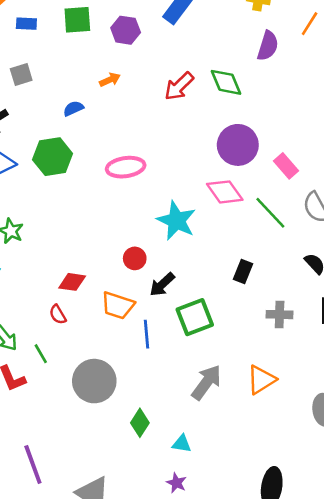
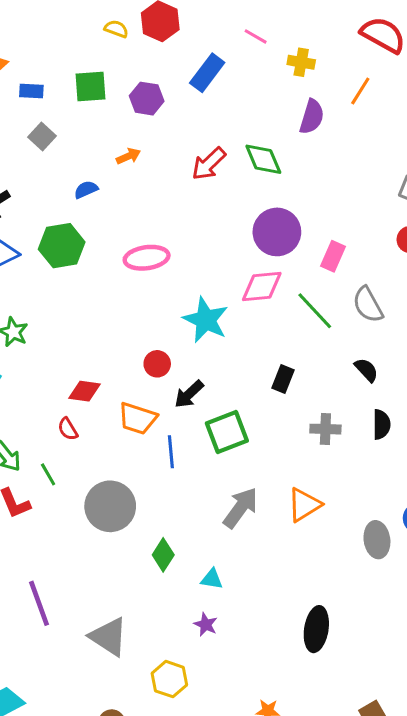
gray square: (21, 75) -> (42, 136), moved, turned -30
pink rectangle: (286, 166) -> (333, 256), turned 65
pink diamond: (225, 192) -> (262, 287), turned -60

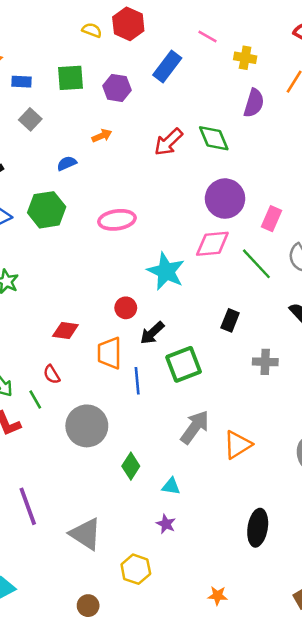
orange trapezoid: (137, 418) -> (109, 353), turned 72
red semicircle: (68, 429) -> (52, 374), moved
orange triangle: (304, 505) -> (238, 445), moved

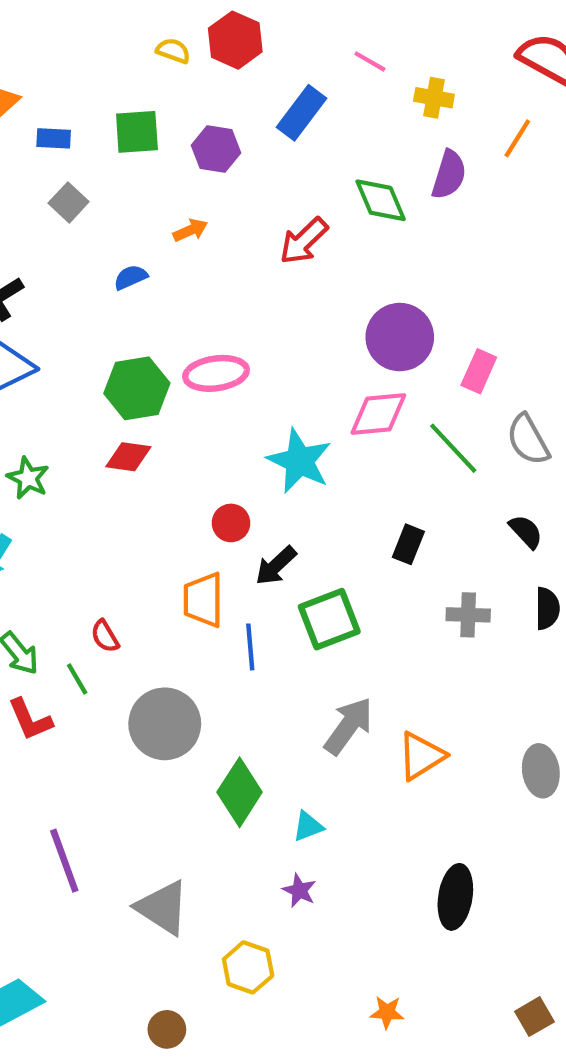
green diamond: (214, 138) -> (381, 200), moved
green hexagon: (47, 210) -> (137, 388), moved
red diamond: (65, 330) -> (128, 457), moved
green diamond: (131, 466) -> (240, 792), size x1.4
cyan triangle: (171, 486) -> (308, 826), turned -30

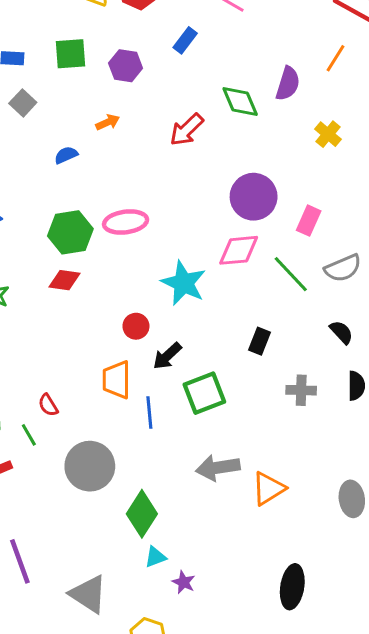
yellow cross: (434, 98) -> (328, 134), moved, turned 30
blue rectangle: (302, 113) -> (185, 40), size x0.7
gray semicircle: (528, 440) -> (343, 268), turned -84
gray arrow: (349, 726) -> (218, 468), turned -135
cyan triangle: (308, 826) -> (155, 557), moved

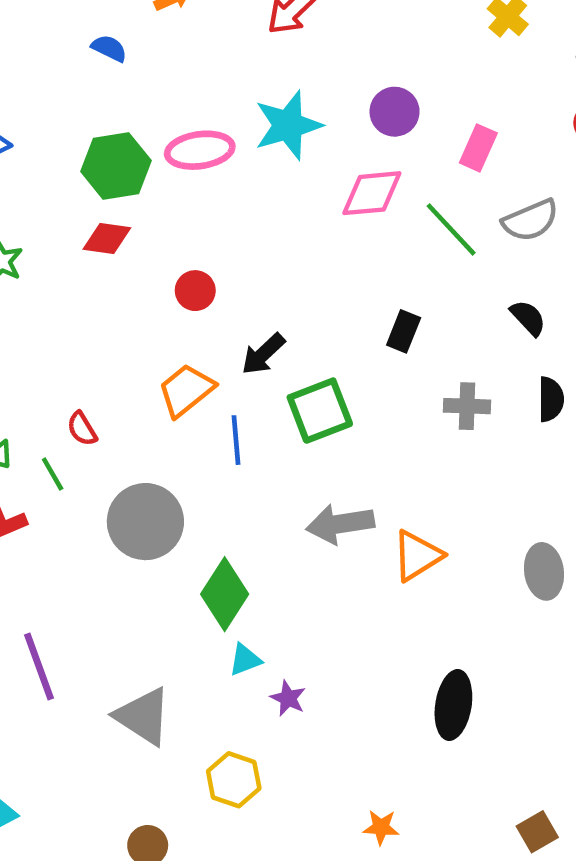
blue semicircle: (66, 155) -> (109, 48), turned 50
purple circle: (254, 197) -> (395, 112), size x0.7
cyan star: (184, 283) -> (288, 125), moved, turned 30
red circle: (136, 326) -> (195, 291), moved
orange trapezoid: (117, 380) -> (186, 390), turned 51

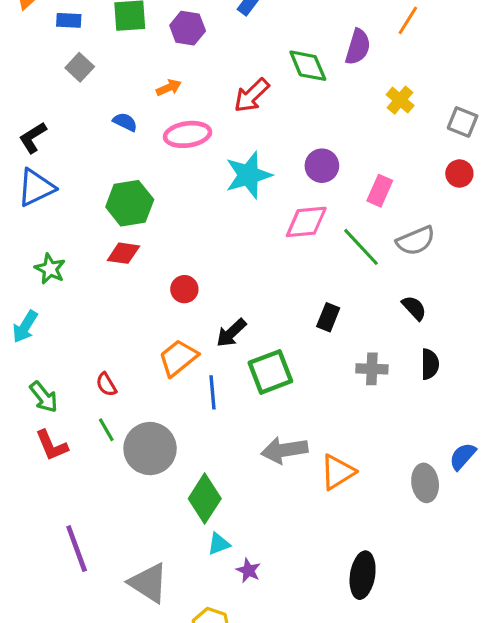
pink ellipse: (200, 150) -> (188, 134), moved
green line: (53, 474) -> (106, 430), moved

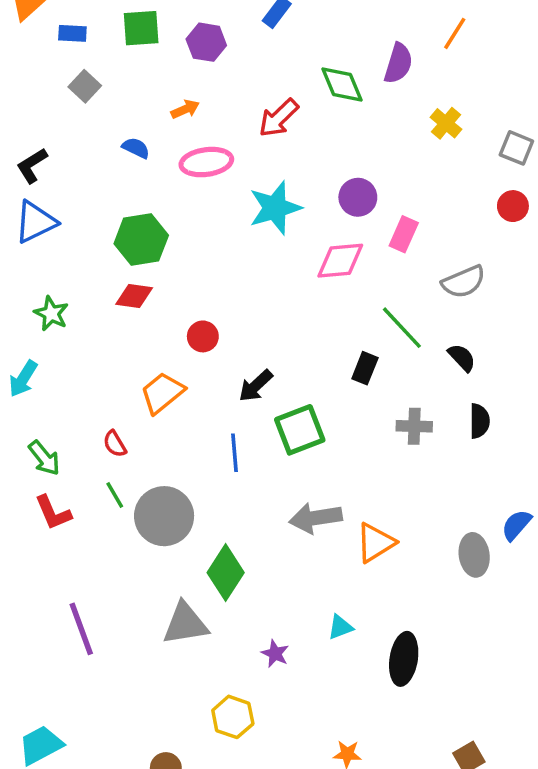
pink rectangle: (380, 191) -> (404, 234), moved
green line: (361, 247) -> (402, 328), moved
orange trapezoid: (178, 358) -> (162, 393), moved
cyan triangle: (219, 544) -> (340, 627), moved
gray triangle: (148, 583) -> (185, 624), moved, turned -42

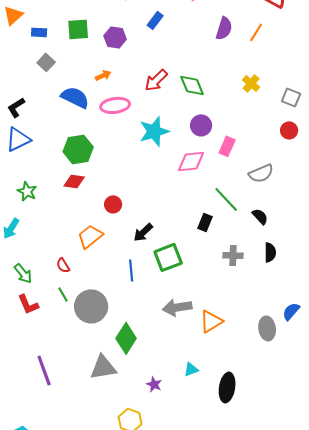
purple semicircle: (398, 63) -> (224, 28), moved
green diamond: (342, 85) -> (192, 85), moved
blue semicircle: (136, 148) -> (75, 97), size x1.8

